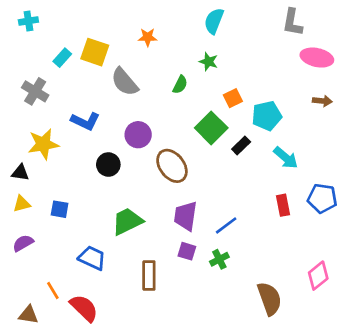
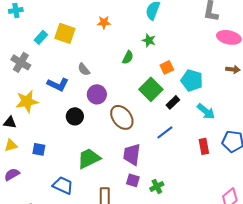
gray semicircle: (125, 82) -> (84, 69), moved, size x0.6
cyan pentagon: (267, 116) -> (192, 80), turned 30
blue line: (226, 225) -> (165, 132), moved

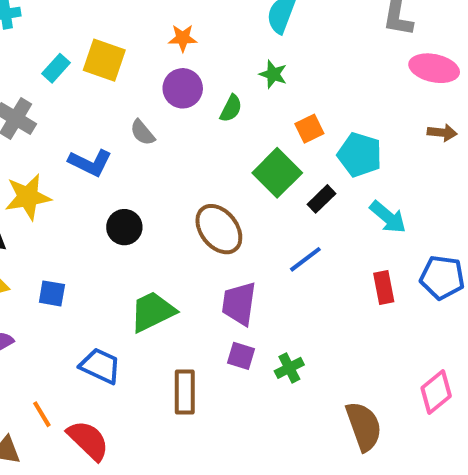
purple circle: (97, 94) -> (183, 88), moved

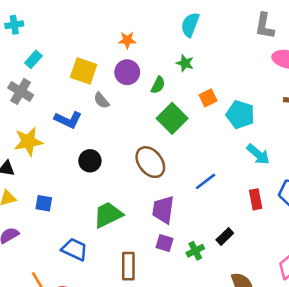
yellow square: (104, 60) -> (84, 71), moved
cyan rectangle: (56, 68) -> (33, 59), moved
green square: (277, 173) -> (172, 118), moved
black rectangle: (321, 199) -> (225, 237), moved

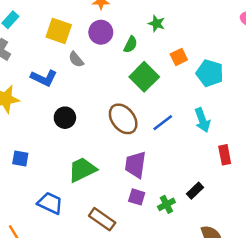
cyan arrow: (258, 154) -> (202, 120), moved, turned 30
blue line: (206, 181) -> (163, 123), moved
brown rectangle: (128, 266) -> (102, 219), turned -55

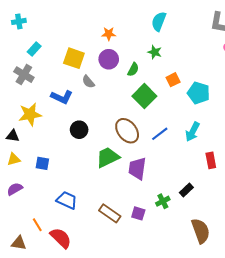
cyan arrow: (202, 120) -> (192, 132), turned 48
green trapezoid: (82, 170) -> (108, 157), moved
purple square: (137, 197) -> (138, 213), moved

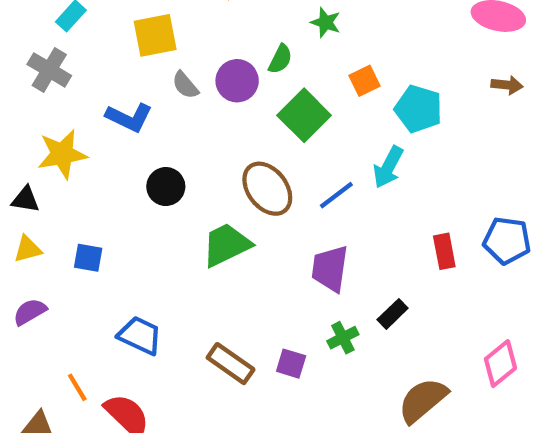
yellow square: (74, 58) -> (155, 35), turned -30
purple circle: (109, 59) -> (237, 81), moved
cyan arrow: (192, 132) -> (388, 167), moved
purple trapezoid: (137, 169) -> (330, 269), moved
brown semicircle: (201, 231) -> (423, 400), turned -110

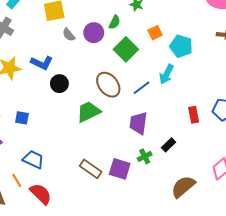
blue L-shape: (129, 117) -> (42, 63), moved
blue trapezoid: (140, 336) -> (33, 160), moved
purple square: (291, 364) -> (120, 169), size x1.5

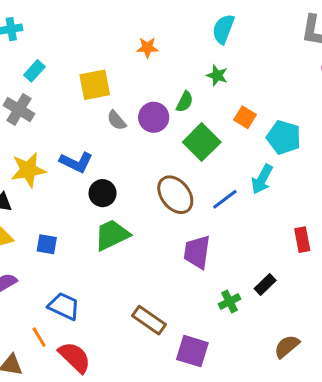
orange square: (155, 33) -> (245, 117), turned -32
green trapezoid: (89, 112) -> (112, 235), moved
purple trapezoid: (138, 123) -> (197, 252), moved
purple square: (120, 169) -> (192, 351), moved
brown semicircle: (183, 187) -> (287, 346), size x0.7

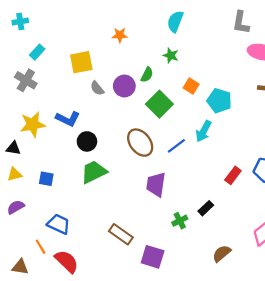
red rectangle: (302, 240) -> (233, 175), turned 48

